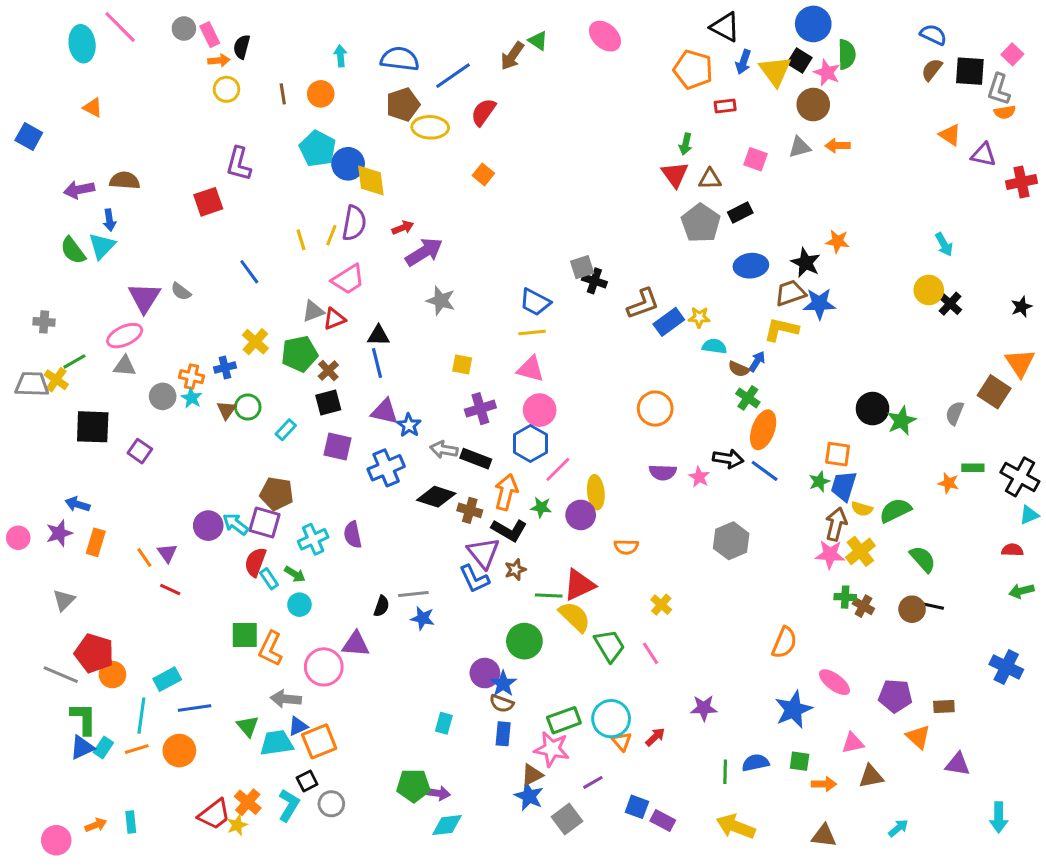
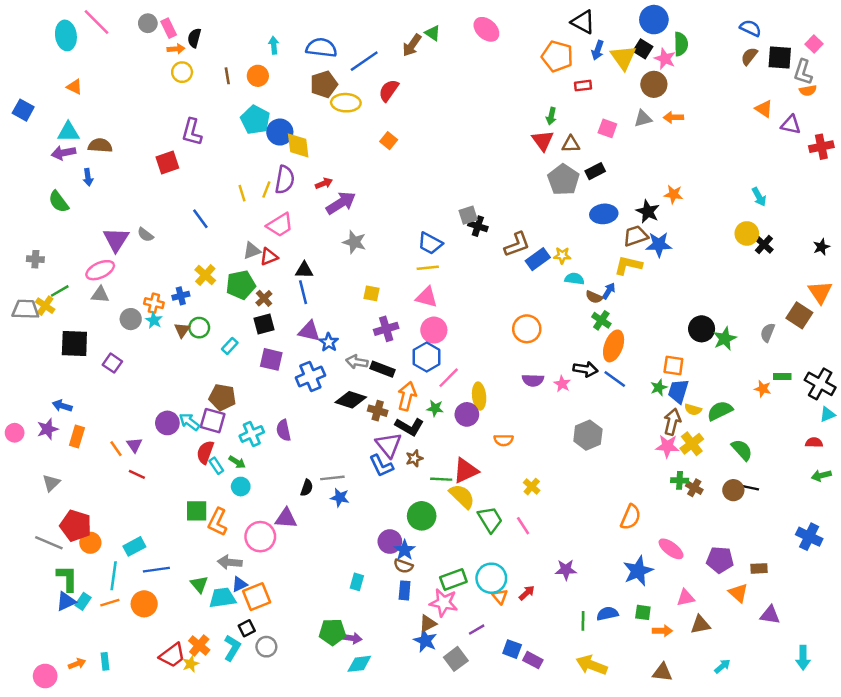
cyan triangle: (102, 246) -> (68, 132), moved, turned 45

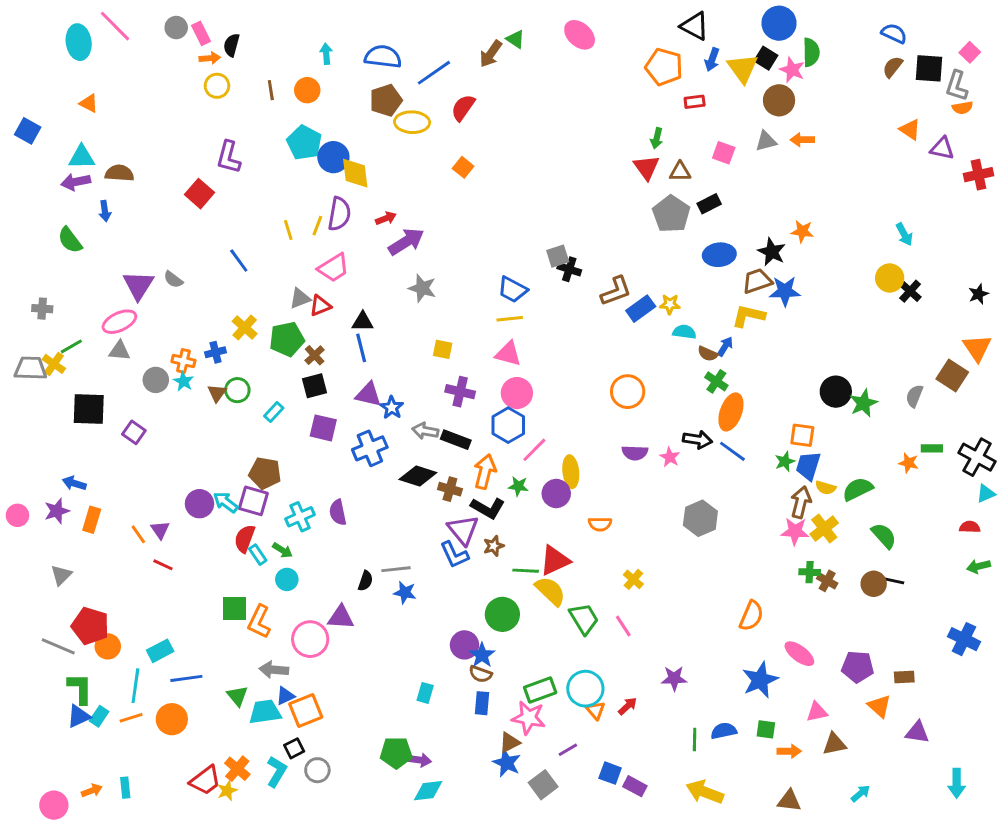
red square: (167, 163) -> (199, 194), turned -30
purple cross: (386, 329) -> (460, 392), turned 30

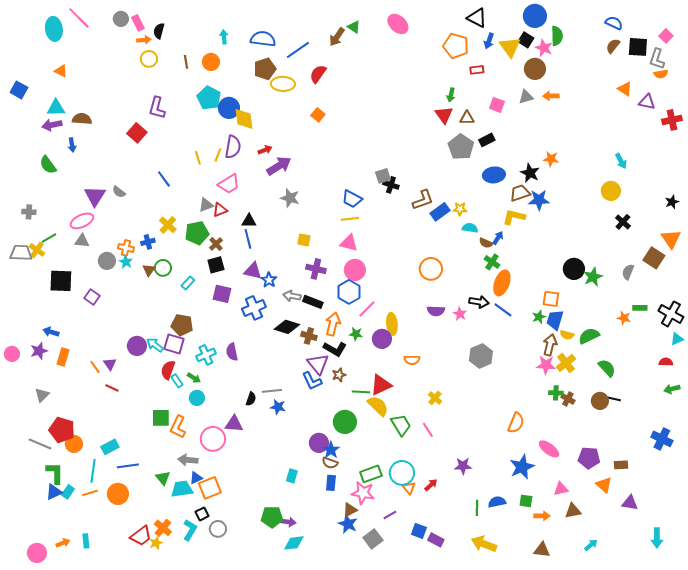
black cross: (910, 291) -> (623, 222), moved

